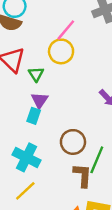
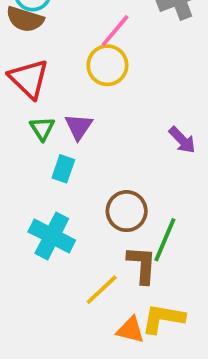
green triangle: (36, 74) -> (42, 129), moved
purple triangle: (40, 100) -> (79, 127), moved
yellow line: (25, 191) -> (102, 290), moved

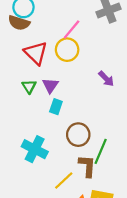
red triangle: (29, 79) -> (36, 53), moved
purple arrow: (182, 140) -> (106, 79), moved
cyan rectangle: (63, 169) -> (56, 107), moved

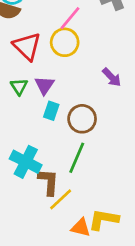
brown circle: (78, 135) -> (82, 119), moved
green line: (101, 151) -> (77, 158), moved
brown L-shape: (87, 166) -> (49, 182), moved

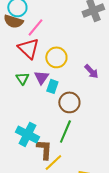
pink line: (70, 18) -> (35, 27), moved
yellow circle: (65, 42) -> (56, 57), moved
cyan rectangle: (51, 111) -> (52, 86), moved

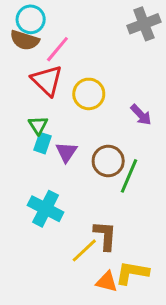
purple triangle: (41, 77) -> (66, 152), moved
cyan rectangle: (52, 86) -> (43, 143), moved
green line: (65, 131) -> (129, 176), moved
brown L-shape: (44, 149) -> (105, 236), moved

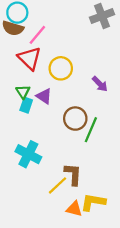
purple triangle: (66, 152) -> (44, 96), moved, turned -30

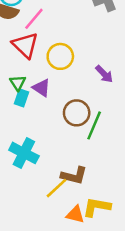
brown L-shape: (73, 174) -> (74, 176), turned 100

